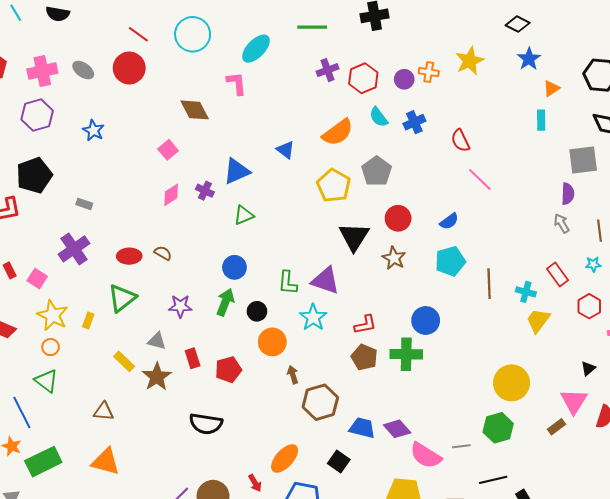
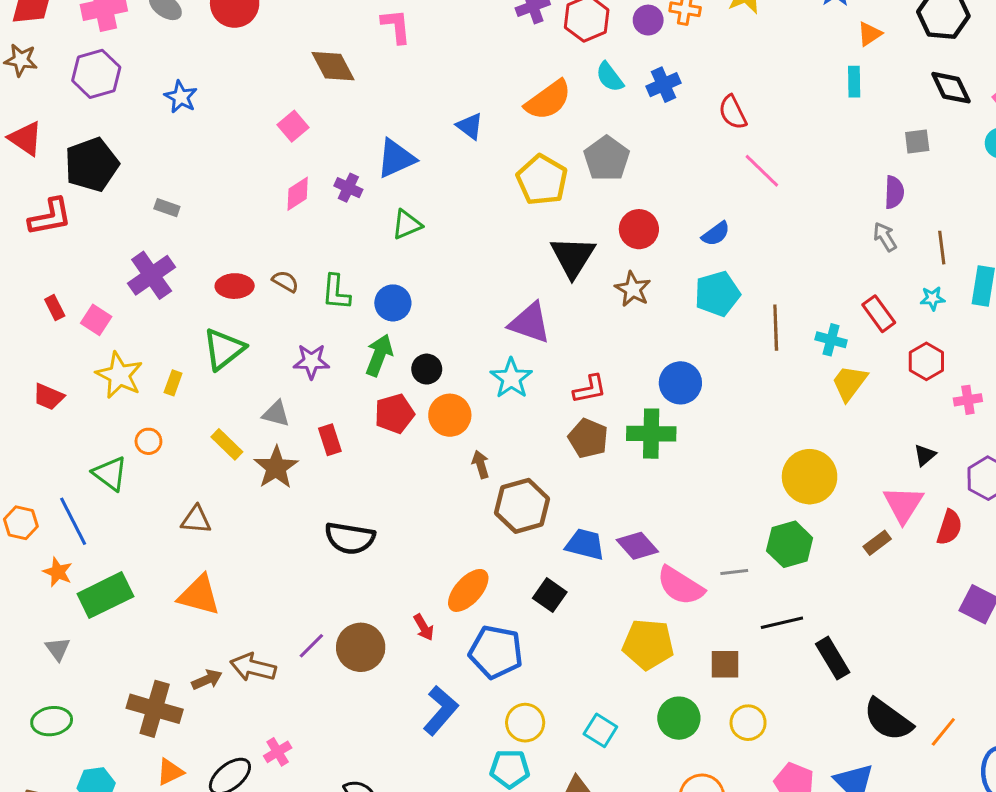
gray square: (583, 160) -> (917, 142), size x0.6
green L-shape: (288, 283) -> (336, 292), moved
orange circle: (50, 347) -> (148, 441), moved
red pentagon: (228, 370) -> (394, 414), moved

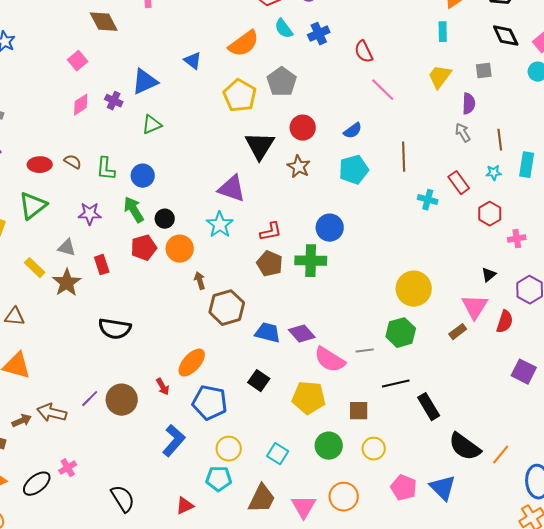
brown line: (776, 328) -> (404, 157), moved
green arrow: (379, 355) -> (134, 210), turned -52
yellow trapezoid: (850, 383) -> (440, 77), moved
black square: (550, 595) -> (259, 381), moved

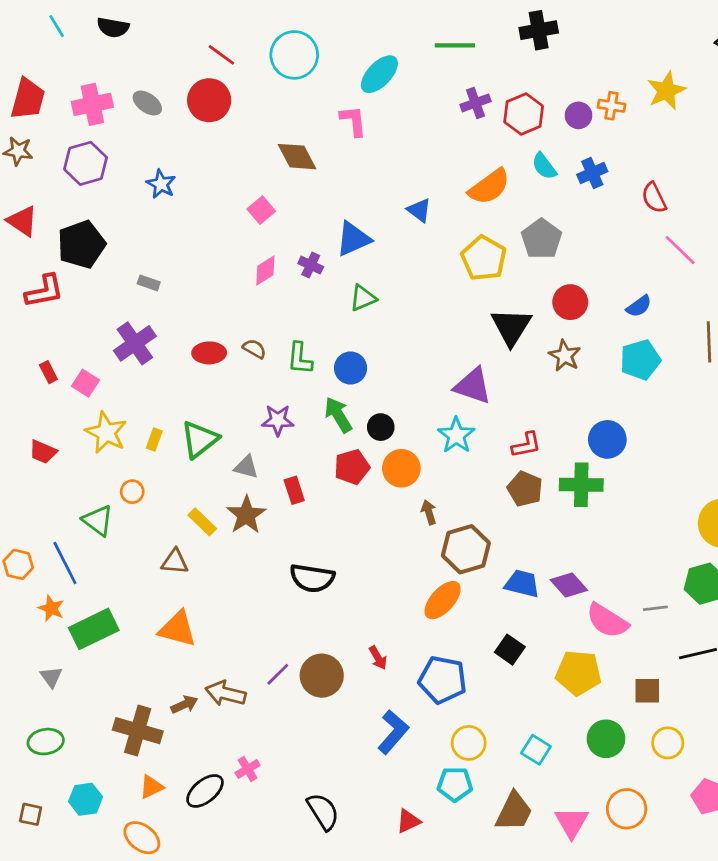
green triangle: (33, 206) -> (199, 439), moved
yellow rectangle: (35, 268) -> (202, 522), moved
orange ellipse: (192, 363) -> (443, 600), moved

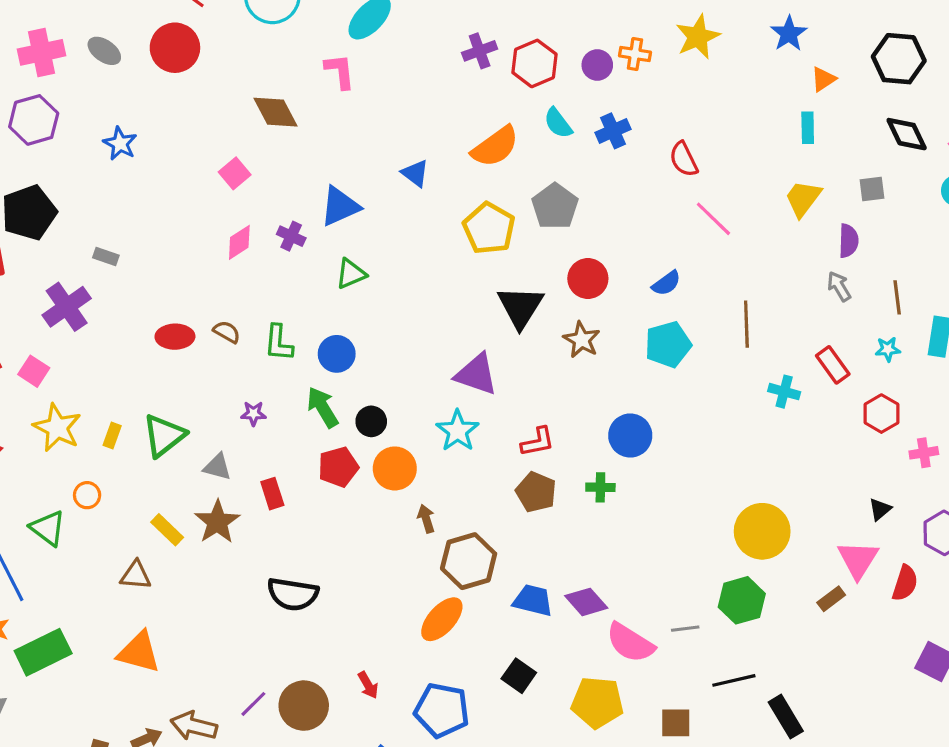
purple cross: (135, 343) -> (67, 307), moved
purple star: (278, 420) -> (253, 414), size x0.7
green cross: (581, 485) -> (600, 487), size x0.6

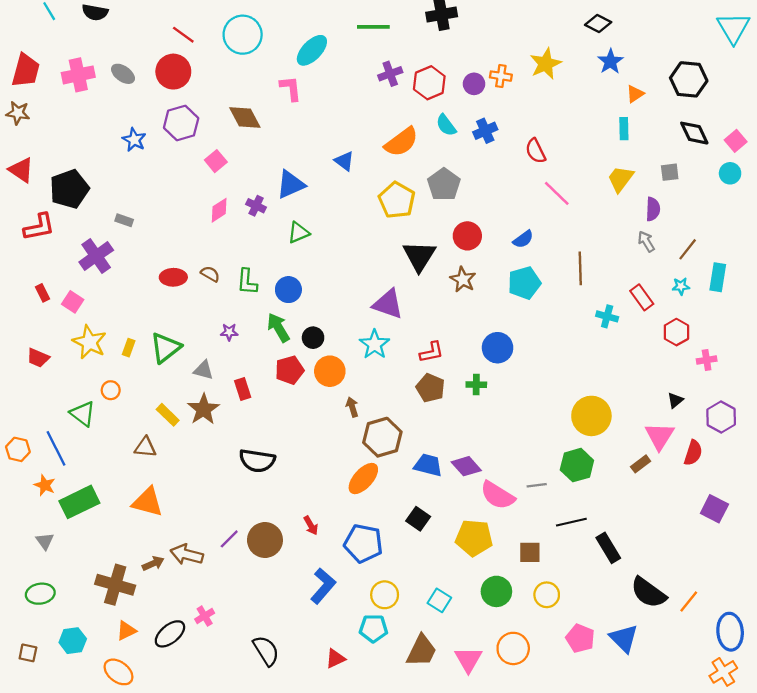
purple hexagon: (34, 120) -> (181, 123), moved
brown line: (897, 297) -> (688, 249), turned 45

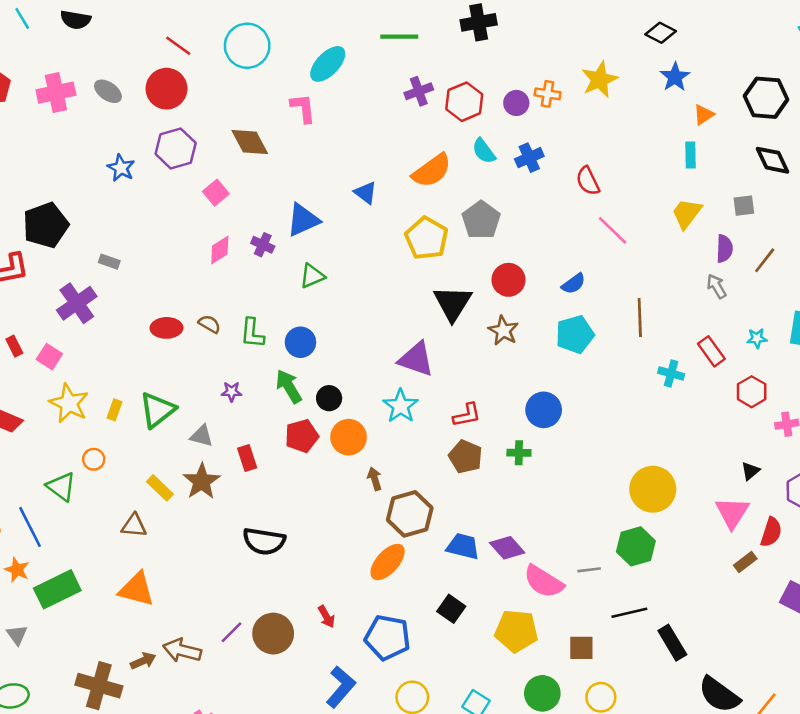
brown line: (688, 249) -> (765, 260), moved
brown rectangle: (641, 464) -> (745, 562), moved

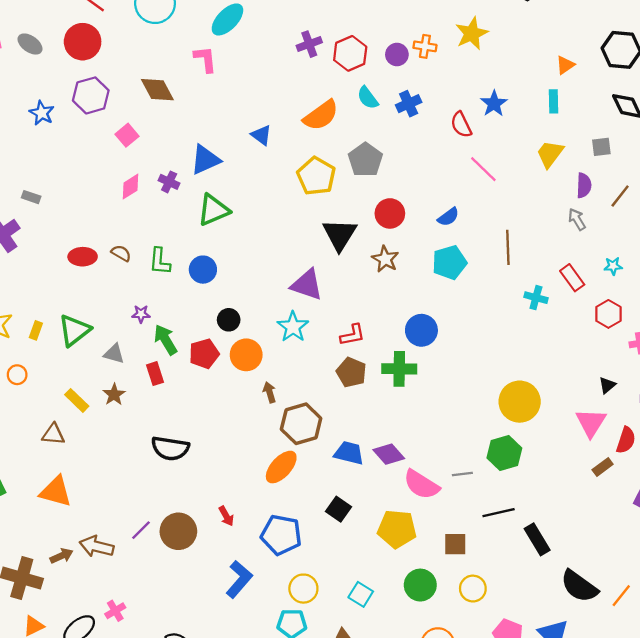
blue star: (675, 77) -> (494, 104), moved
green triangle: (312, 276) -> (213, 210), size x1.4
green arrow: (289, 386) -> (166, 340), moved
green cross: (519, 453) -> (399, 369), size x1.6
brown star: (202, 481) -> (114, 395), size x0.7

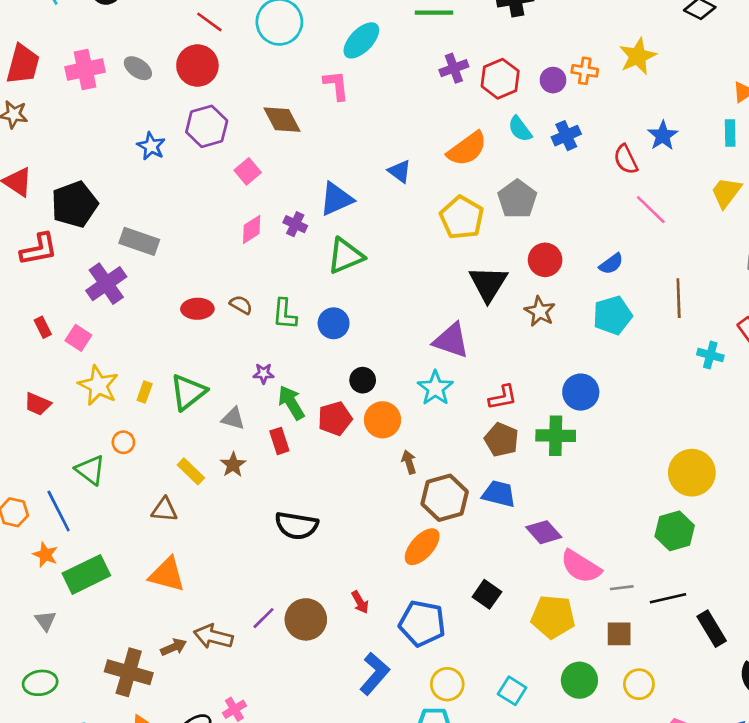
gray rectangle: (31, 197) -> (139, 241), size x1.8
blue trapezoid: (349, 453) -> (499, 494), moved
gray line: (462, 474) -> (622, 588), moved

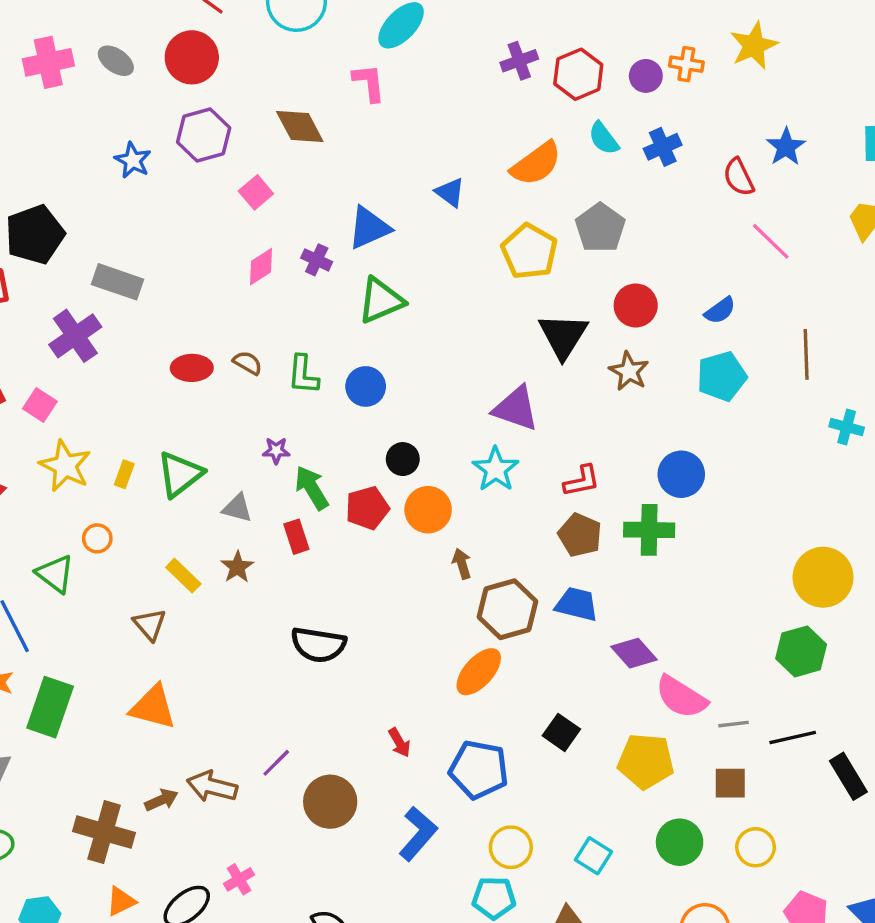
brown triangle: (164, 510) -> (150, 624), turned 44
green rectangle: (86, 574) -> (50, 707), turned -45
brown circle: (306, 619) -> (330, 802), moved

